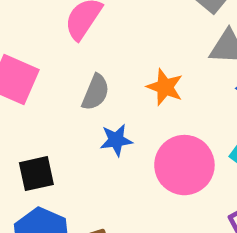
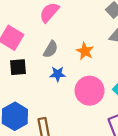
black square: (36, 174) -> (18, 67), moved

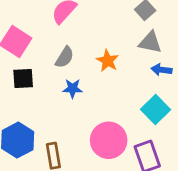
pink circle: (90, 91) -> (109, 140), moved

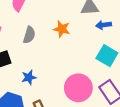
blue star: (73, 88) -> (29, 77), moved

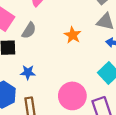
gray semicircle: (29, 35) -> (29, 30), moved

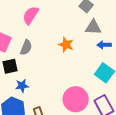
blue star: (28, 72) -> (22, 86), moved

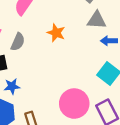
orange star: (66, 45) -> (56, 33), moved

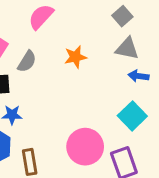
orange star: (56, 33) -> (75, 57), turned 30

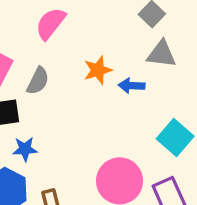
blue arrow: (138, 76) -> (132, 86), moved

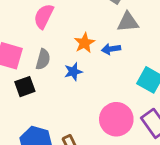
blue star: (25, 149) -> (73, 72), moved

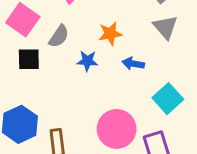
gray triangle: (128, 22) -> (165, 27), turned 35
blue arrow: (111, 49) -> (133, 64), moved

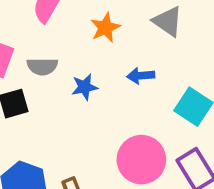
orange star: (110, 34) -> (105, 28), moved
gray semicircle: (59, 36) -> (42, 66), turned 70

